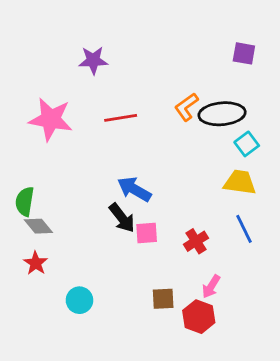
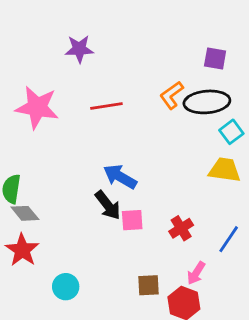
purple square: (244, 53) -> (215, 58), moved
blue line: (244, 229) -> (229, 239), moved, turned 60
red star: (36, 263) -> (22, 250), size x1.4

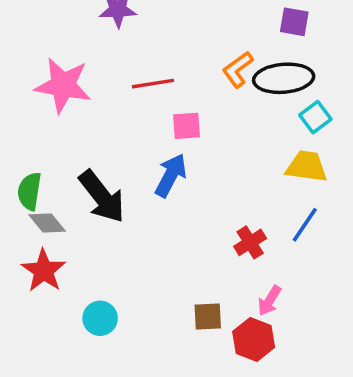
blue arrow: (120, 177) -> (171, 175), turned 88
black arrow: (108, 205) -> (102, 197), moved, size x1.4
pink square: (132, 220) -> (187, 126), moved
blue line: (229, 239) -> (305, 225), moved

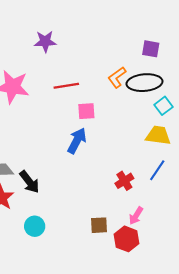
black arrow: (102, 197) -> (29, 182), moved, size x0.7

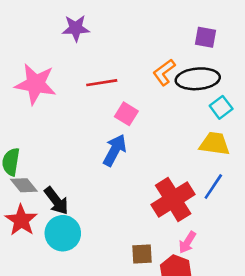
pink square: (86, 111) -> (126, 114), turned 36
red cross: (124, 181) -> (173, 199), size x1.8
cyan circle: (35, 226) -> (63, 233), moved, size x1.4

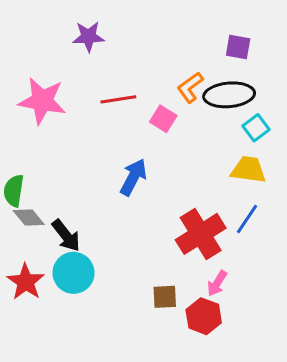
pink square: (126, 114) -> (163, 119), moved
red star: (21, 220) -> (26, 282), moved

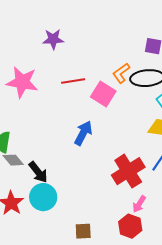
pink square: (163, 119) -> (103, 94), size x1.4
brown square: (165, 297) -> (83, 231), moved

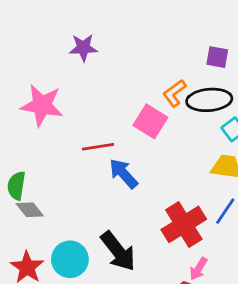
red line: (73, 81) -> (98, 147), moved
blue arrow: (83, 133) -> (124, 174), turned -70
black arrow: (38, 172) -> (118, 251), moved, size x1.4

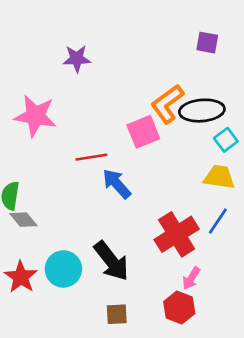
purple square: (217, 57) -> (207, 43), moved
orange L-shape: (174, 93) -> (167, 104), size x1.4
pink square: (150, 121) -> (143, 132), turned 36

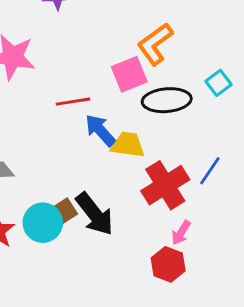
black ellipse: (202, 111) -> (167, 100), moved
yellow trapezoid: (219, 177) -> (128, 145), moved
brown square: (117, 314) -> (64, 211), moved, turned -30

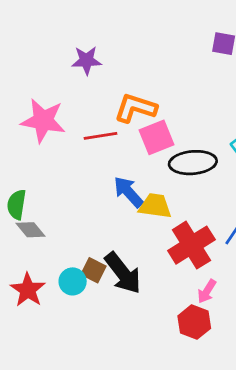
orange L-shape: (155, 44) -> (136, 108), moved, turned 54
red line: (73, 102) -> (101, 136), moved
brown square: (64, 211) -> (94, 270), turned -30
cyan circle: (43, 223) -> (73, 281), size x0.7

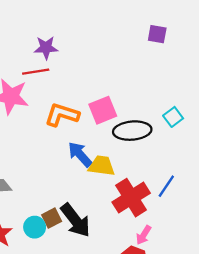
orange L-shape: (136, 108) -> (62, 115), moved
red line: (101, 136) -> (36, 72), moved
brown square: (94, 270) -> (52, 218), turned 36

